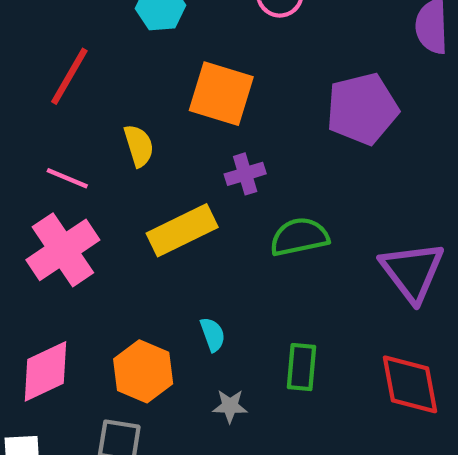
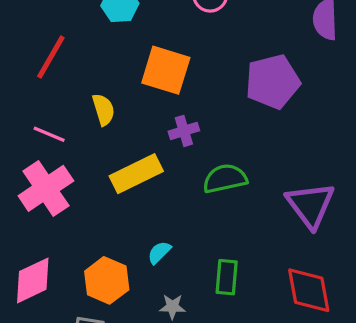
cyan semicircle: (213, 334) -> (159, 252), turned -115

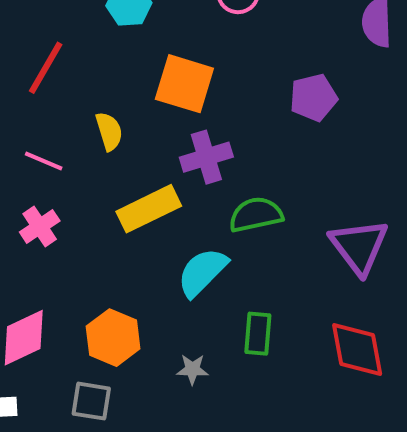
purple pentagon: (273, 82) -> (313, 98), size x0.7
purple cross: (184, 131) -> (206, 157), size x1.4
pink cross: (46, 188) -> (40, 227), size x0.6
cyan semicircle: (159, 252) -> (202, 272), moved, size x1.8

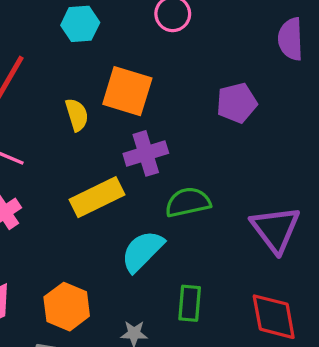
yellow semicircle: (109, 131) -> (77, 115), moved

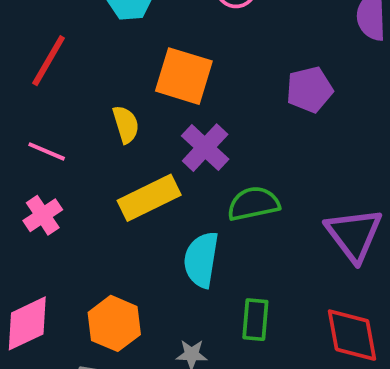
yellow semicircle: (77, 115) -> (126, 124), moved
purple cross: (146, 153) -> (205, 148), turned -30
cyan semicircle: (142, 251) -> (201, 260), turned -36

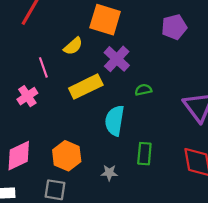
yellow semicircle: (126, 124) -> (73, 46), turned 66
pink line: (47, 151) -> (43, 67), moved, turned 48
green semicircle: (253, 204) -> (143, 90), size x0.6

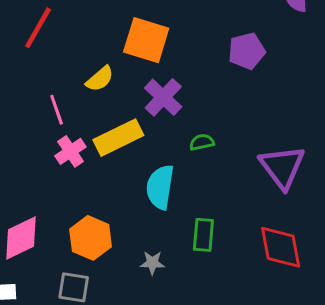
pink cross: (27, 96) -> (70, 151), moved

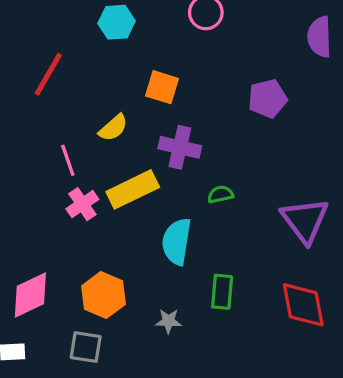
orange square: (146, 40) -> (162, 87), size x0.7
purple cross: (163, 97) -> (180, 147), turned -30

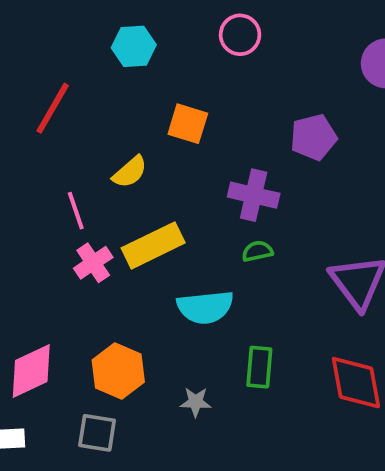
purple cross: (180, 147) -> (254, 195), moved
cyan semicircle: (177, 241) -> (205, 307), turned -105

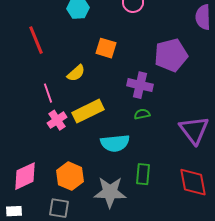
red line: (53, 108) -> (36, 40), turned -52
purple pentagon: (313, 137) -> (171, 55), size x1.4
gray star: (196, 402) -> (110, 192), size x2.0

